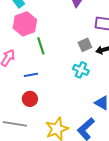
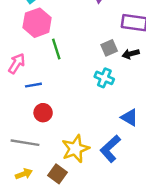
blue line: (31, 75) -> (33, 85), moved

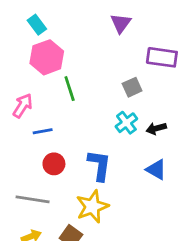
black arrow: (131, 54) -> (156, 128), moved
cyan cross: (104, 78) -> (126, 123), turned 30
blue L-shape: (110, 149) -> (99, 165), moved, turned 140

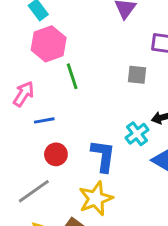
gray square: (132, 87) -> (137, 75), turned 30
cyan cross: (126, 123) -> (137, 134), moved
gray line: (33, 199) -> (34, 191), turned -44

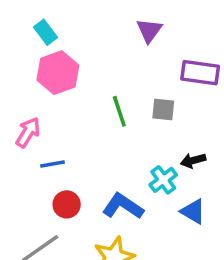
green line: (72, 76) -> (119, 111), moved
blue L-shape: (103, 156) -> (123, 206), turned -64

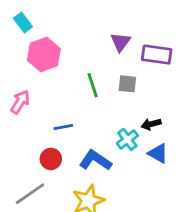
purple triangle: (149, 30) -> (120, 42), moved
cyan rectangle: (45, 32) -> (23, 23), moved
blue line: (53, 164) -> (63, 127), moved
blue triangle: (193, 211) -> (158, 153), moved

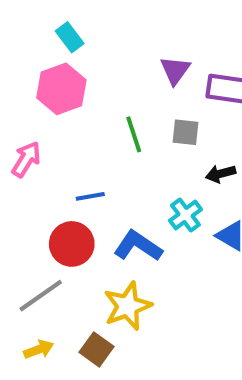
cyan rectangle: (23, 23) -> (70, 37), moved
black arrow: (151, 124) -> (221, 174), moved
red circle: (51, 159) -> (72, 244), size x1.4

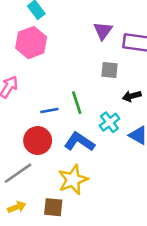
green line: (134, 134) -> (77, 103), moved
brown square: (97, 349) -> (53, 207), turned -30

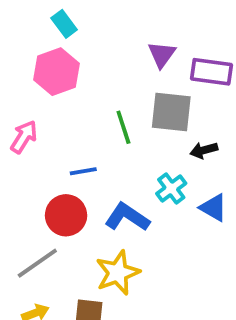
gray square: (109, 70) -> (171, 112), size x1.6
green line: (77, 103) -> (123, 127), moved

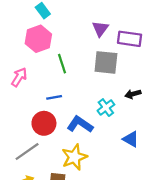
green line: (123, 127) -> (62, 64), moved
black arrow: (204, 150) -> (133, 94), moved
blue triangle: (213, 208) -> (131, 139), moved

